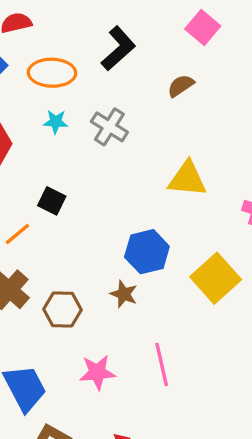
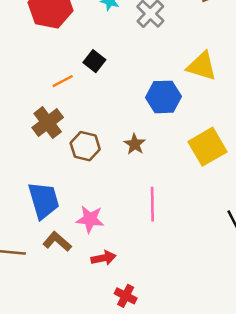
blue hexagon: (147, 252) -> (163, 97), moved
pink star: (97, 372) -> (90, 219), moved

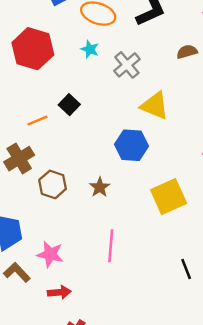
yellow triangle: (202, 66) -> (155, 106), moved

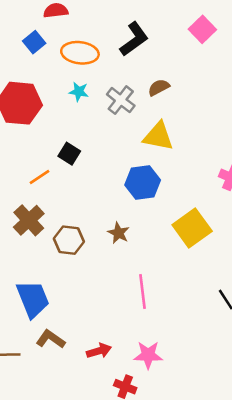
brown semicircle: (187, 52) -> (159, 87), moved
pink star: (50, 254) -> (148, 355), moved

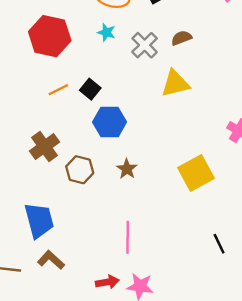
yellow triangle: (158, 136) -> (175, 83), turned -32
orange line: (40, 177) -> (58, 90), moved
blue hexagon: (143, 183) -> (110, 122), moved
pink line: (143, 291) -> (128, 237), moved
red arrow: (99, 351) -> (107, 282), moved

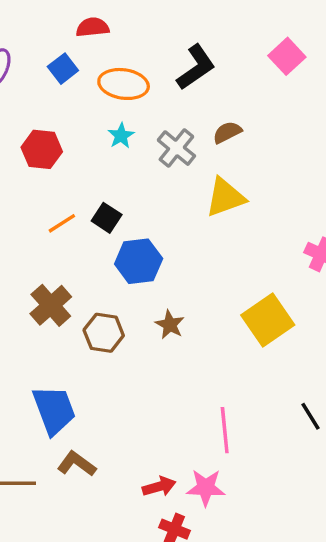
cyan star: (106, 32) -> (121, 136), turned 30
red hexagon: (50, 36) -> (42, 149), size x0.7
pink line: (128, 237) -> (225, 430), moved

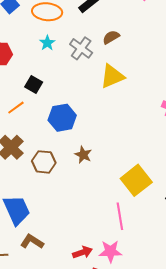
black square: (107, 218) -> (34, 85), moved
orange line: (62, 223) -> (16, 108), moved
yellow square: (268, 320) -> (136, 180), moved

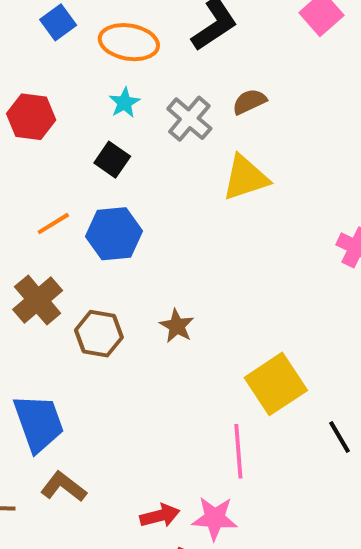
black square: (34, 85) -> (112, 160), moved
blue hexagon: (62, 118) -> (114, 234), moved

